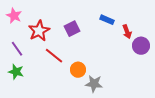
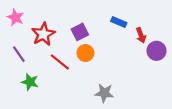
orange circle: (78, 70) -> (85, 53), moved
green star: (16, 72) -> (30, 82), moved

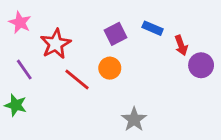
purple square: (80, 32) -> (115, 34), moved
green star: (30, 82) -> (16, 105), moved
gray star: (104, 93) -> (134, 119), turned 30

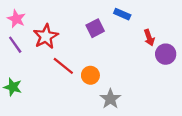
blue rectangle: (153, 28) -> (122, 14), moved
orange circle: (110, 68) -> (90, 75), moved
purple line: (24, 70) -> (15, 45), moved

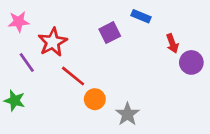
pink star: (16, 19) -> (19, 22), turned -30
purple line: (15, 45) -> (27, 62), moved
orange circle: (90, 75) -> (95, 99), moved

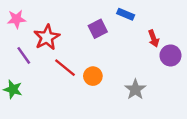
orange circle: (95, 99) -> (93, 76), moved
gray star: (127, 114) -> (135, 89), moved

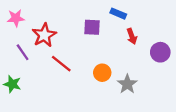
purple square: (98, 29) -> (92, 27), turned 30
red arrow: (154, 38) -> (132, 36), moved
orange circle: (93, 76) -> (102, 73), moved

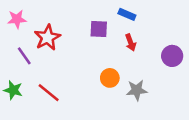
red arrow: (132, 36) -> (131, 42), moved
red line: (61, 64) -> (49, 93), moved
gray star: (127, 84) -> (137, 90), turned 30

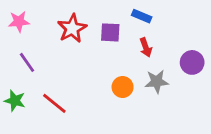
red star: (47, 38) -> (72, 28), moved
gray star: (137, 90) -> (157, 82), moved

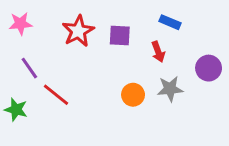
blue rectangle: (142, 16) -> (170, 22), moved
red line: (54, 103) -> (56, 95), moved

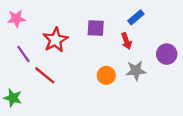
blue rectangle: (170, 22) -> (136, 17), turned -63
red star: (78, 31) -> (55, 40), moved
green star: (16, 110) -> (13, 98), moved

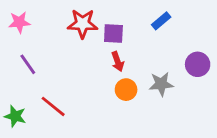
red star: (55, 40) -> (83, 24), moved, turned 30
red arrow: (126, 41) -> (118, 62), moved
red line: (45, 75) -> (53, 106), moved

